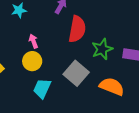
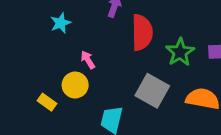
yellow circle: (32, 61) -> (75, 85), moved

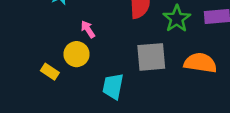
gray square: (152, 91) -> (151, 57), turned -32

